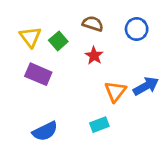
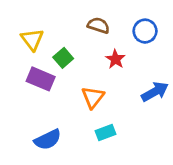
green square: (58, 41) -> (63, 58), moved
red star: (94, 56) -> (115, 59), moved
orange triangle: (115, 91) -> (93, 97), moved

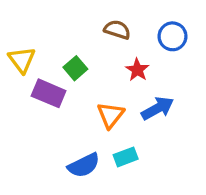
yellow triangle: (32, 39) -> (22, 60), moved
blue arrow: (155, 92) -> (157, 108), moved
blue semicircle: (48, 140) -> (84, 165), moved

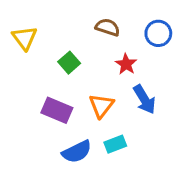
yellow triangle: (22, 60) -> (25, 38), moved
purple rectangle: (49, 93) -> (57, 110), moved
blue arrow: (157, 108) -> (144, 99), turned 88

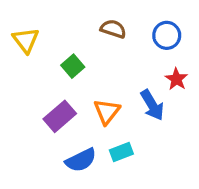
red star: (126, 64) -> (176, 79), moved
purple rectangle: (57, 110) -> (60, 116), turned -64

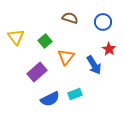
yellow triangle: (26, 40) -> (16, 37), moved
orange triangle: (107, 111) -> (66, 57), moved

